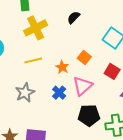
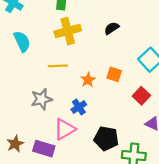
orange square: (84, 58) -> (114, 74), turned -32
pink triangle: (83, 86) -> (65, 129), moved

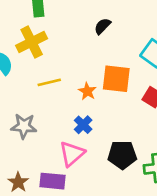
yellow cross: (68, 31) -> (32, 42), moved
orange square: (114, 74) -> (116, 79), size x1.6
gray star: (41, 99) -> (24, 126), moved, turned 30

